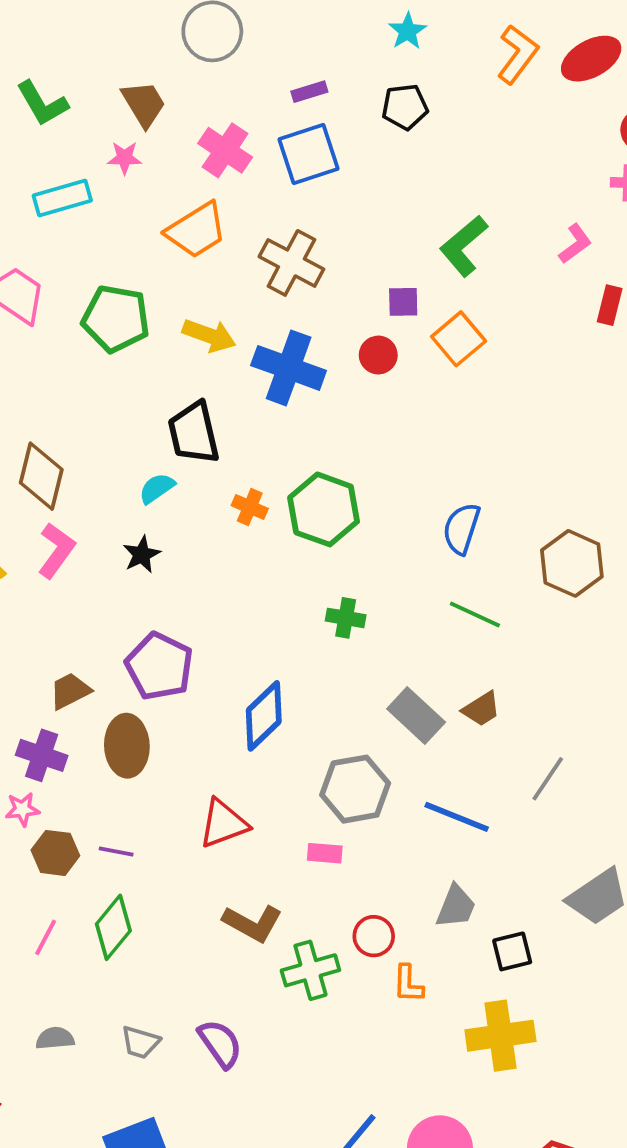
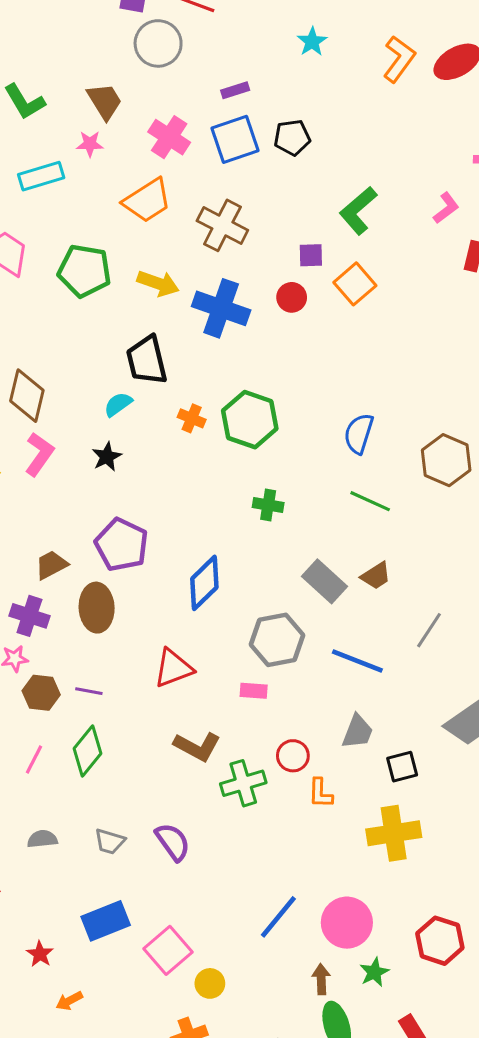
black pentagon: (405, 107) -> (292, 138), moved

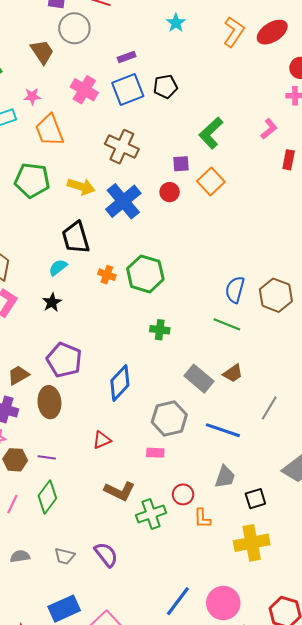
brown trapezoid: (105, 101) -> (42, 52), moved
orange trapezoid: (147, 200) -> (49, 130), moved, turned 104
blue cross: (221, 308) -> (123, 201), turned 33
blue semicircle: (359, 434) -> (235, 290), moved
red triangle: (173, 668) -> (102, 440), size x0.7

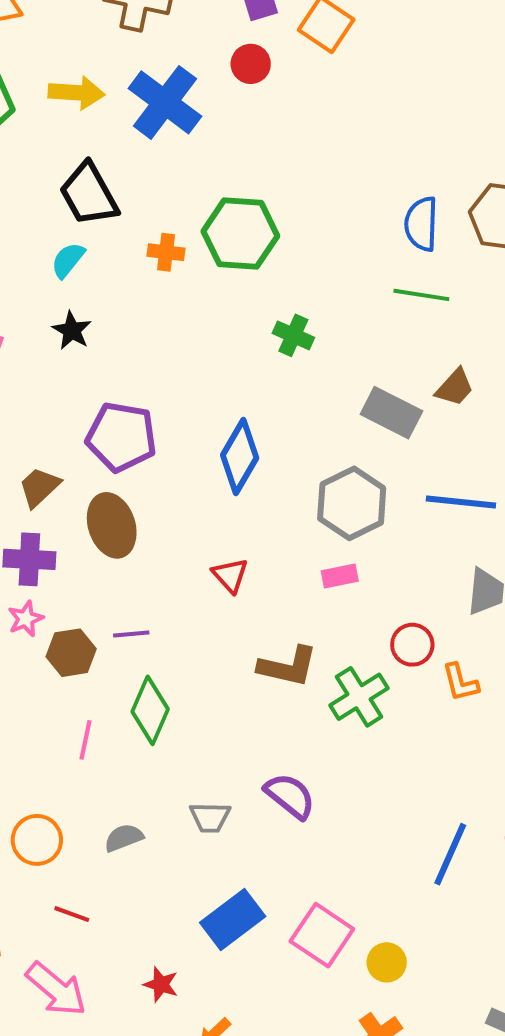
green cross: (160, 330) -> (293, 335), turned 30
red triangle: (102, 440) -> (230, 575), turned -36

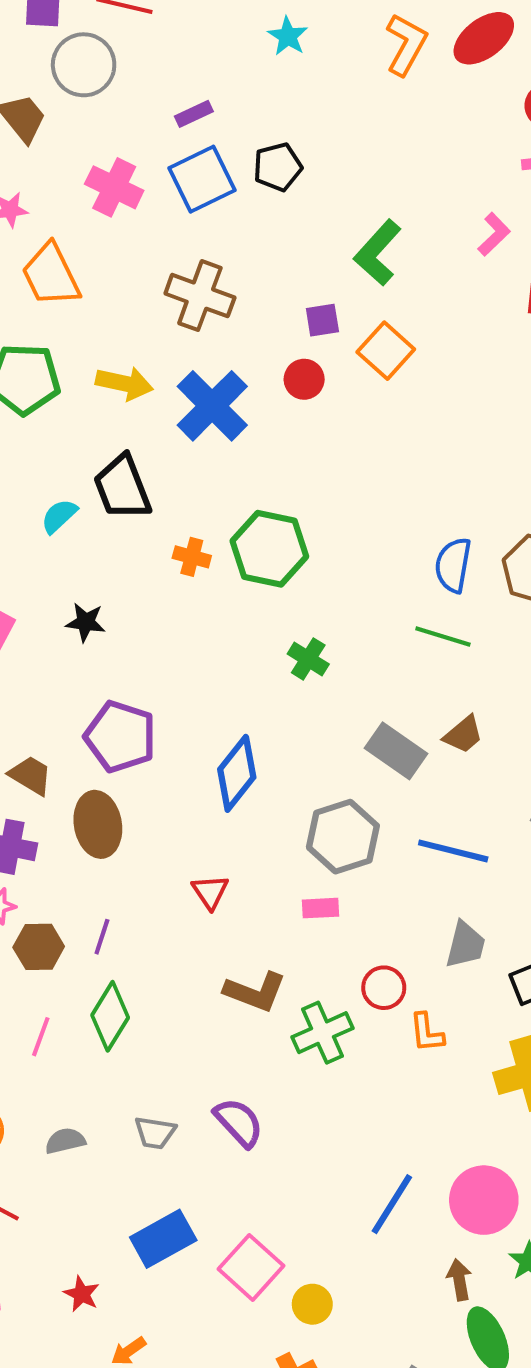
cyan semicircle: (68, 260) -> (59, 516), moved
black star: (72, 330) -> (86, 622), turned -30
brown trapezoid: (39, 487) -> (31, 775), turned 66
purple line: (131, 634) -> (102, 937), turned -75

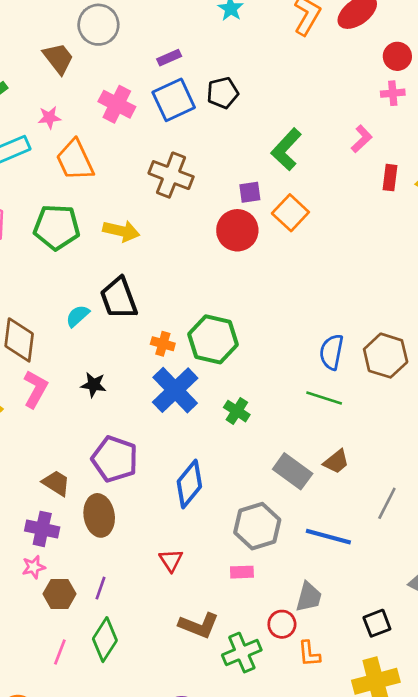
red circle: (304, 379) -> (237, 230), size x1.6
blue cross: (212, 406) -> (175, 390), moved
gray trapezoid: (465, 945) -> (309, 597), moved

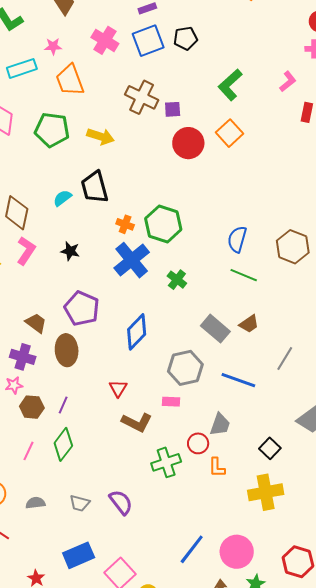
purple square: (250, 192) -> (173, 109), moved
blue semicircle: (332, 352) -> (237, 239), moved
black square: (377, 623) -> (270, 448), turned -30
brown L-shape: (199, 625) -> (137, 422), moved

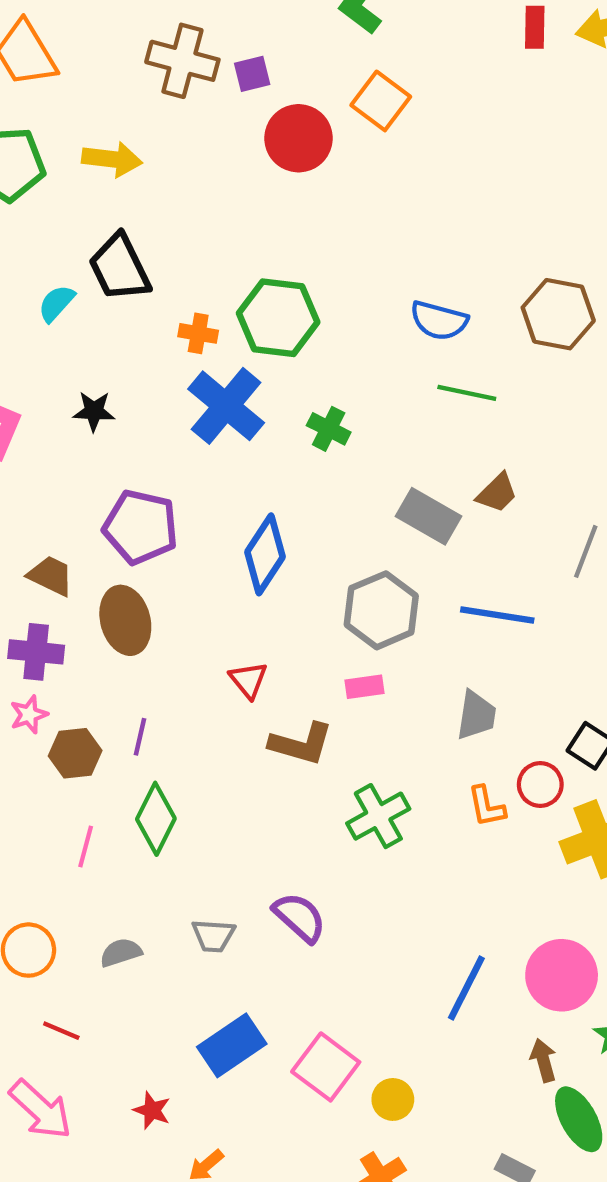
blue semicircle: (237, 239) -> (439, 320), turned -80
red circle: (198, 443) -> (540, 784), moved

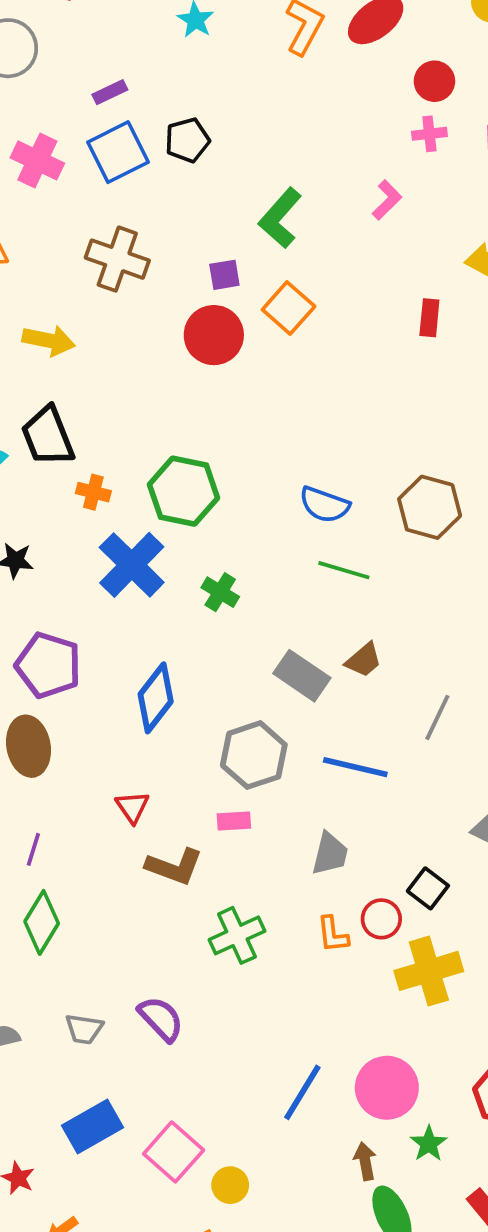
red rectangle: (535, 27) -> (429, 318), moved
purple square: (252, 74) -> (224, 275), moved
orange cross: (198, 333) -> (93, 492), moved

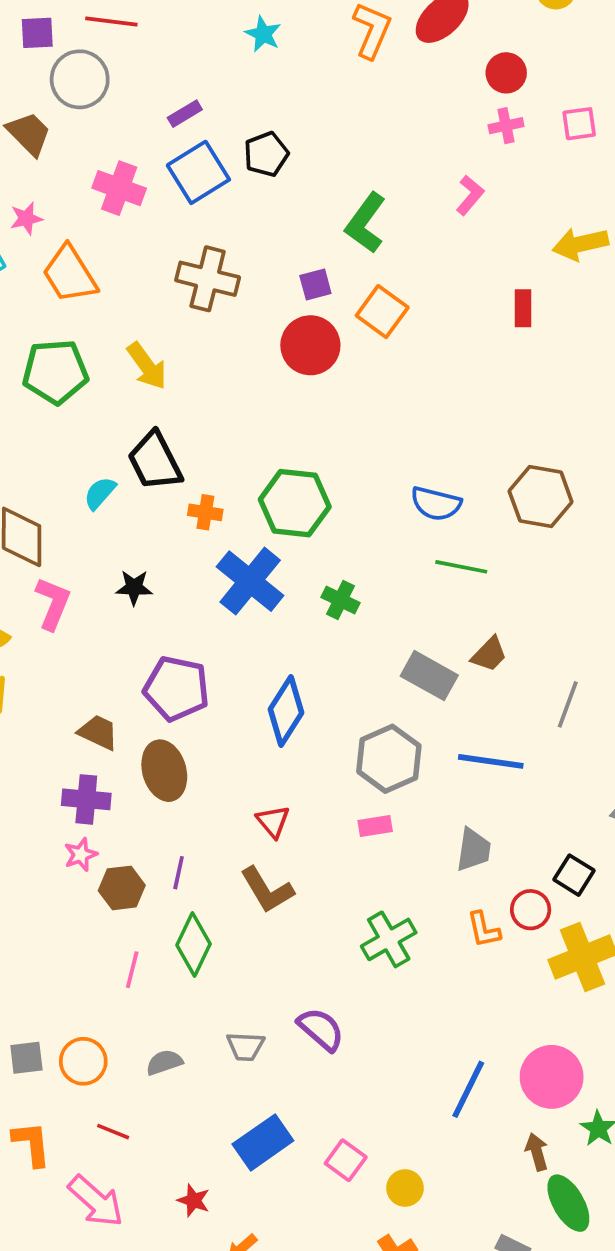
yellow arrow: (49, 341) -> (147, 366), turned 48
brown L-shape: (174, 867) -> (267, 890), moved, turned 44
pink square: (174, 1152) -> (346, 1160), size x0.7

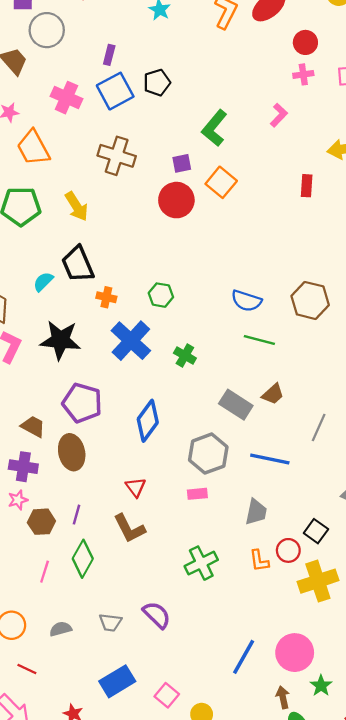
purple rectangle: (185, 114) -> (109, 55), turned -48
green hexagon: (295, 503) -> (161, 295), size x0.6
black star: (134, 587) -> (60, 340), size x1.8

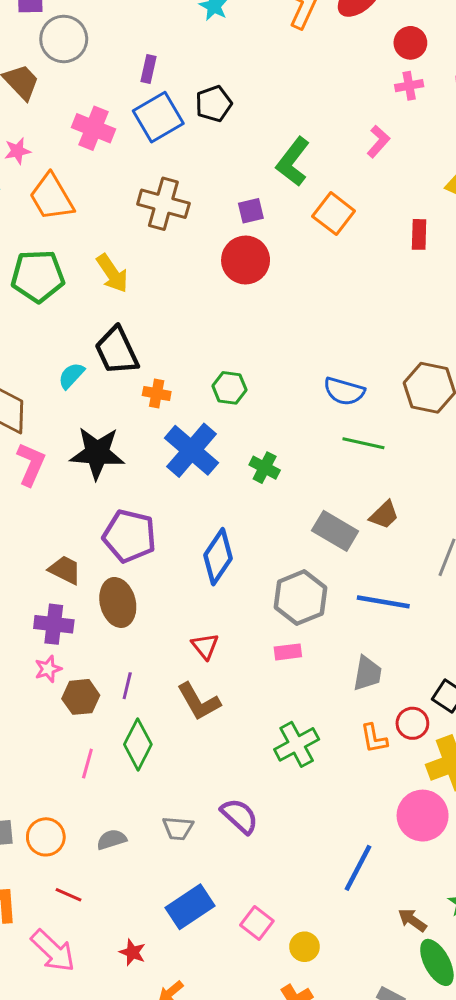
orange square: (221, 182) -> (334, 214), moved
pink circle: (295, 653) -> (423, 816), moved
brown arrow: (283, 697) -> (412, 920), turned -40

